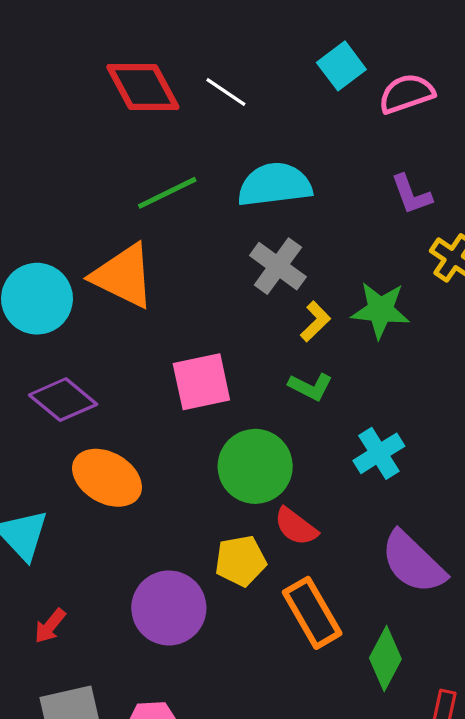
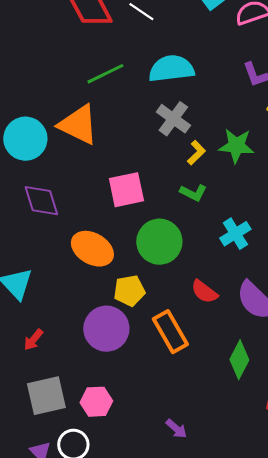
purple diamond: (63, 400) -> (41, 201), turned 33
orange ellipse: (107, 478) -> (92, 249), moved
red semicircle: (296, 527) -> (204, 292), moved
yellow pentagon: (240, 561) -> (129, 291), moved
orange rectangle: (312, 613) -> (170, 332), moved

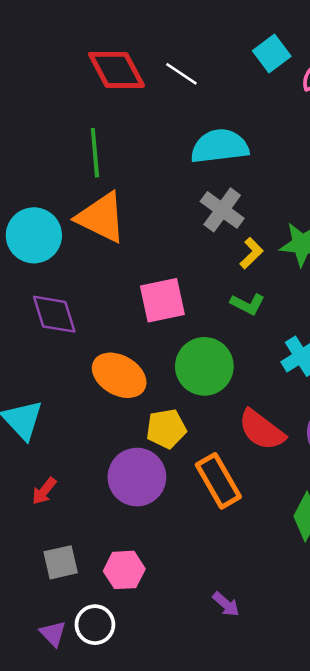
green line: (105, 74) -> (95, 153), moved, turned -69
red semicircle: (204, 292) -> (262, 430), size x1.4
gray square: (46, 396) -> (61, 562), size x0.7

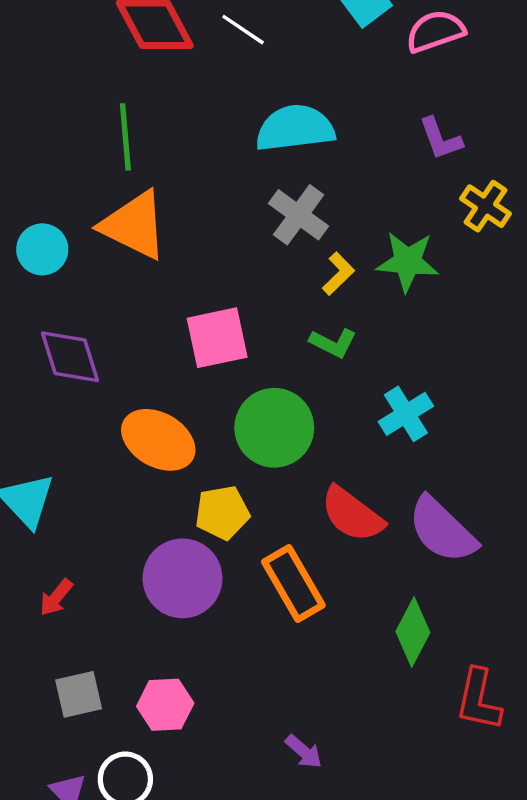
cyan circle: (34, 235) -> (42, 249), size x0.7

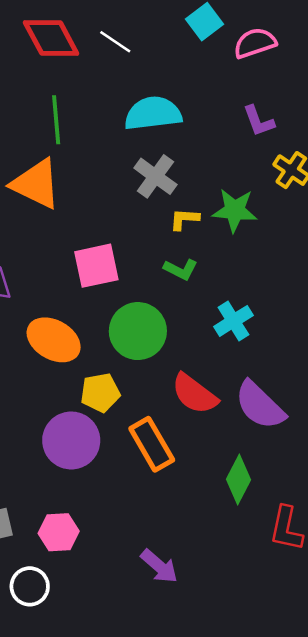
green line: (125, 137) -> (56, 120), moved
yellow L-shape: (338, 274) -> (184, 219), turned -132
purple arrow: (304, 752) -> (159, 566), size x1.4

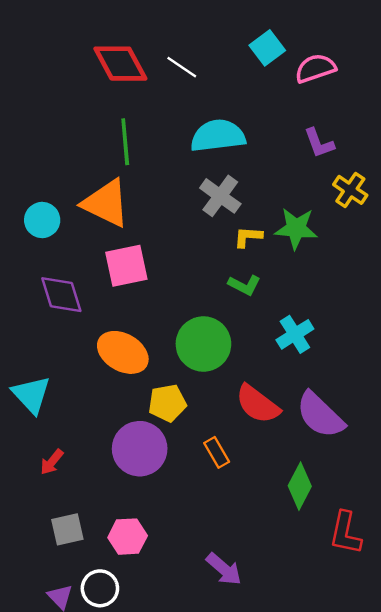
pink square: (96, 266) -> (126, 266), moved
orange rectangle: (152, 444) -> (217, 452), size x0.6

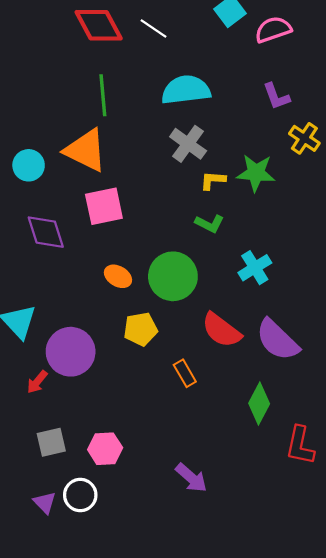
orange ellipse: (123, 352) -> (118, 276), moved, size x0.6
purple circle: (140, 449) -> (71, 352), moved

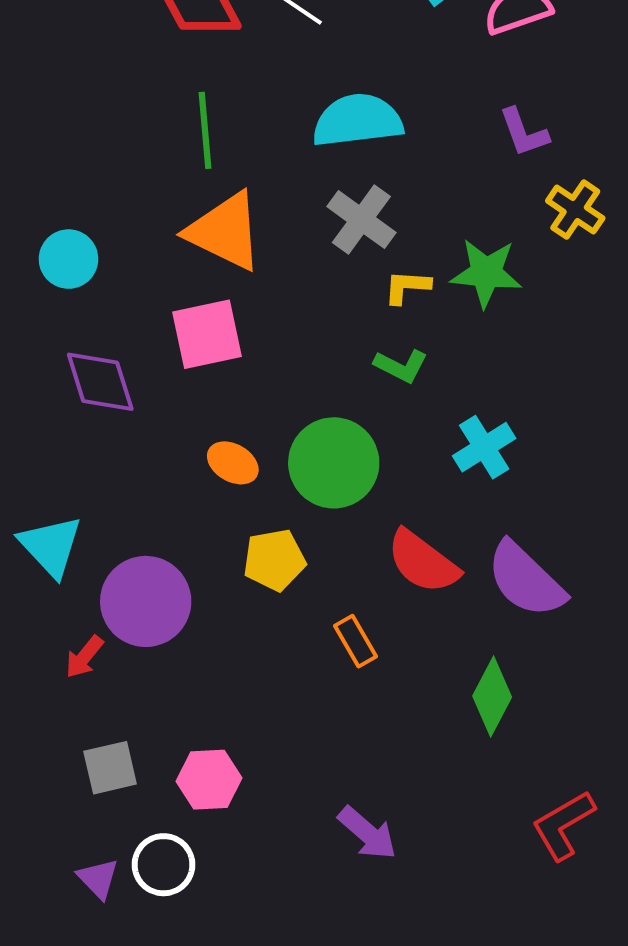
orange triangle: (86, 150) -> (225, 231), moved
red L-shape: (300, 445) -> (563, 825), moved, turned 48

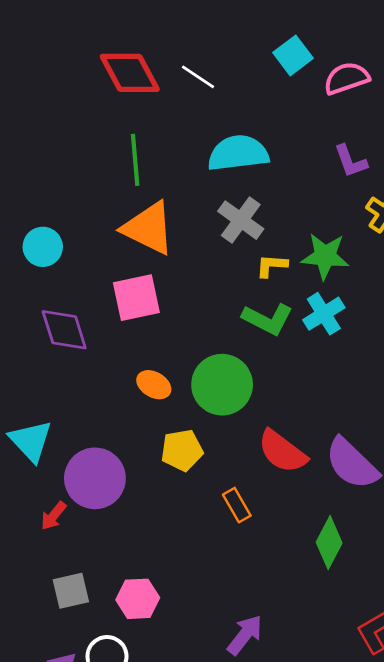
green L-shape: (401, 366) -> (268, 319), size x1.4
cyan cross: (484, 447) -> (324, 314), moved
purple arrow: (367, 833) -> (245, 635), turned -93

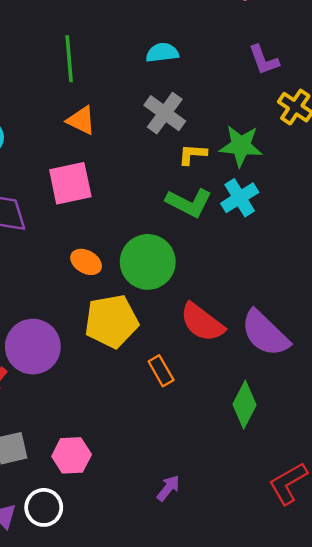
cyan semicircle: (238, 153) -> (162, 53), size x0.6
orange triangle: (148, 228) -> (81, 120), size x0.6
yellow pentagon: (182, 450) -> (111, 321), size x1.4
purple arrow: (245, 635) -> (168, 488), size x0.7

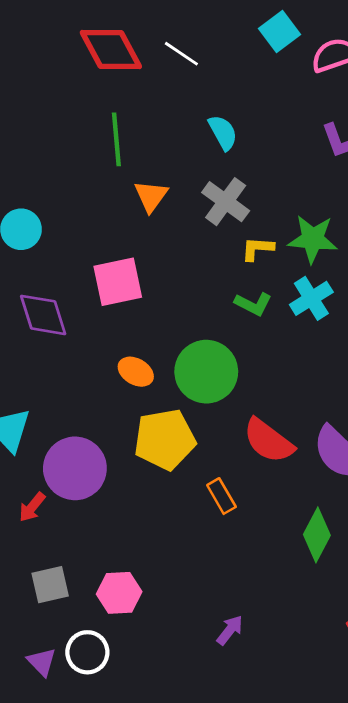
cyan semicircle: (162, 53) -> (223, 132), turned 68
orange triangle: (81, 120) -> (151, 196), moved, turned 40
green L-shape: (189, 203) -> (253, 304), size x0.7

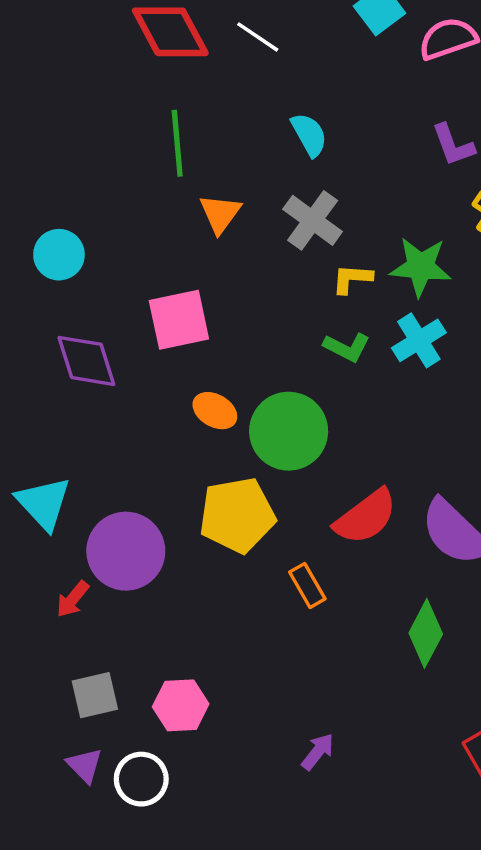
orange ellipse: (136, 372) -> (215, 411), moved
red semicircle: (268, 441) -> (366, 517), turned -74
purple triangle: (42, 662) -> (85, 765), moved

